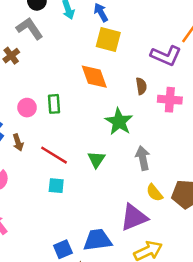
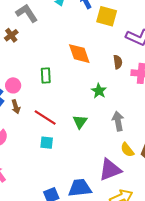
yellow square: (108, 40) -> (107, 16), moved
pink circle: (27, 108) -> (13, 85), moved
green star: (119, 122) -> (99, 91), size x0.7

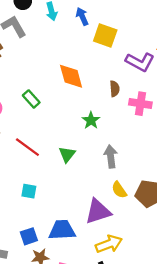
green rectangle: (46, 76) -> (31, 99), turned -42
cyan square: (47, 143) -> (29, 191), moved

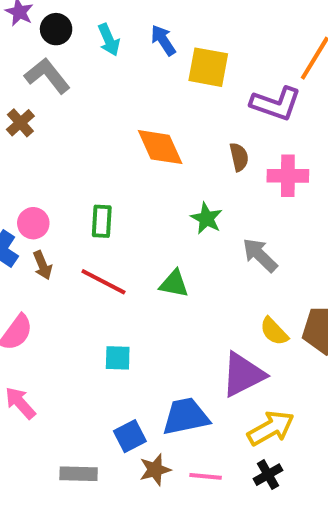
green rectangle: (31, 99) -> (102, 221), moved, turned 54
green triangle: (67, 154) -> (174, 284), turned -48
gray arrow: (111, 156) -> (260, 255), moved, turned -30

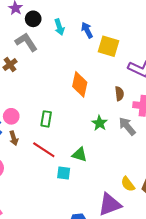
orange diamond: (160, 147) -> (80, 84), turned 30
gray arrow: (260, 255) -> (127, 126), moved
cyan square: (118, 358) -> (64, 173), moved

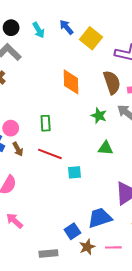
yellow square: (109, 46) -> (91, 38), turned 35
brown semicircle: (119, 94) -> (112, 82), size x1.6
green triangle: (80, 155) -> (106, 148), moved

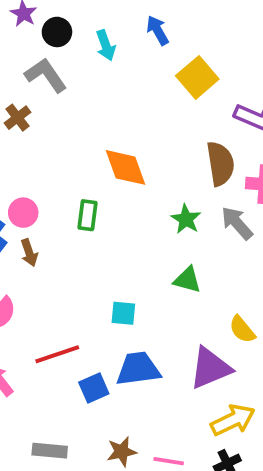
blue arrow: (66, 27) -> (158, 30), moved
orange diamond: (71, 82) -> (125, 167), moved, turned -30
red line: (50, 154) -> (57, 354), moved, turned -50
blue trapezoid: (100, 218) -> (138, 369), moved
blue square: (72, 231) -> (94, 388), moved

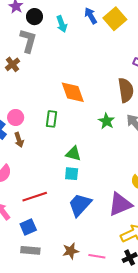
gray L-shape: (46, 75) -> (28, 41), turned 50
yellow square: (197, 77) -> (115, 19), moved
green triangle: (187, 280) -> (73, 154), moved
blue trapezoid: (138, 369) -> (80, 205), turned -40
blue square: (94, 388) -> (28, 227), moved

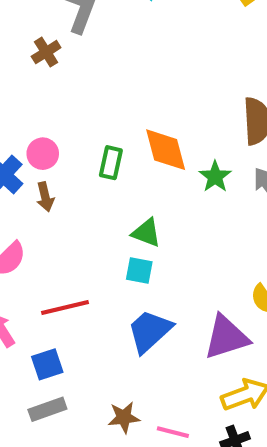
orange diamond: (73, 92) -> (166, 150), moved
gray rectangle: (30, 250) -> (47, 409), turned -30

